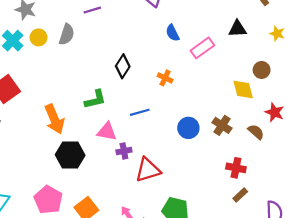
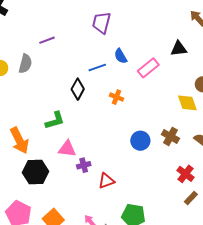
blue line: (140, 112) -> (97, 68), moved
red cross: (236, 168) -> (186, 174), turned 30
red triangle: (148, 170) -> (106, 181), size x0.7

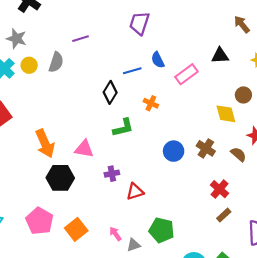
green L-shape: (55, 120) -> (123, 128), moved
pink triangle: (67, 149) -> (84, 149), moved

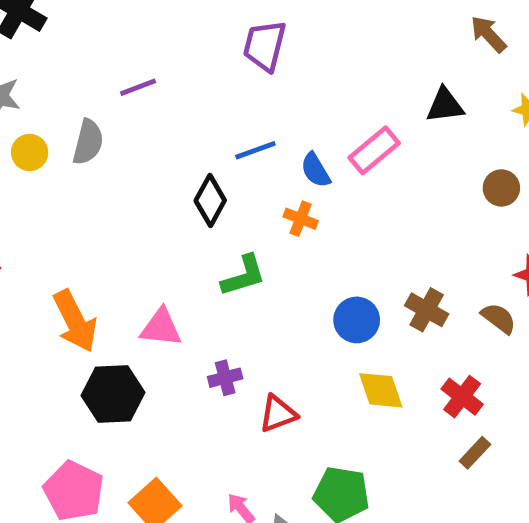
blue semicircle: (158, 60) -> (316, 170), moved
yellow diamond: (226, 114) -> (381, 390), moved

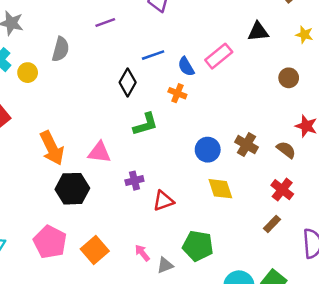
purple line: (138, 87) -> (105, 22), moved
yellow circle: (30, 152) -> (28, 73), moved
red cross: (462, 397) -> (282, 190), moved

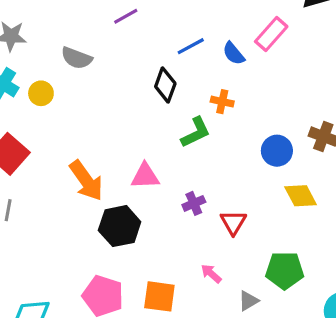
gray semicircle: (61, 49) -> (77, 58), turned 105
orange cross: (177, 93) -> (222, 102), moved
red triangle: (163, 201) -> (233, 222), turned -30
orange square: (95, 250) -> (159, 296), turned -32
pink arrow: (142, 253) -> (211, 274), moved

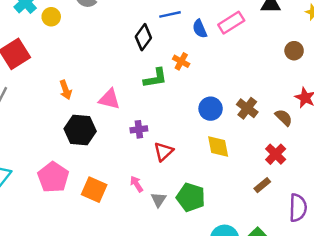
orange arrow: (86, 181) -> (66, 90), size x0.6
gray triangle: (248, 301) -> (159, 200), moved, turned -42

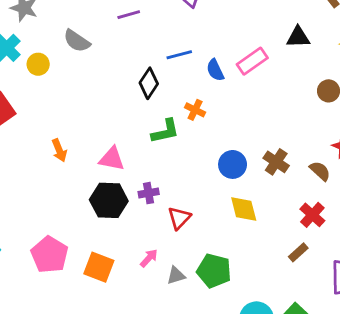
black hexagon: (80, 130) -> (109, 200), moved
pink arrow: (137, 184) -> (149, 258), turned 77
gray triangle: (159, 200) -> (176, 275), turned 42

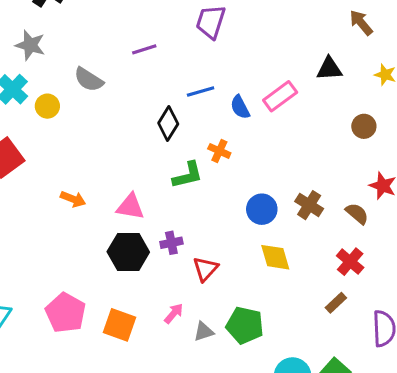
orange arrow: (59, 150) -> (73, 199), turned -45

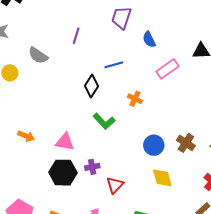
purple line: (144, 49) -> (76, 36), turned -56
blue semicircle: (240, 107) -> (149, 40), moved
orange cross: (219, 151) -> (135, 99), moved
green L-shape: (188, 175) -> (104, 121), turned 60

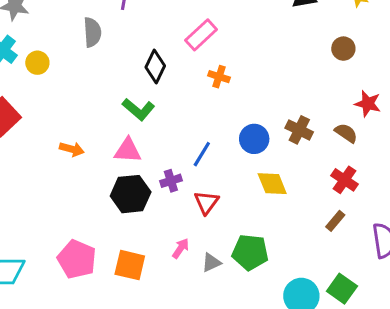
gray semicircle: (38, 55) -> (92, 32), moved, turned -120
blue line: (114, 65) -> (202, 154), moved, turned -36
pink rectangle: (168, 69) -> (201, 35), moved
green L-shape: (104, 121) -> (139, 109), moved

